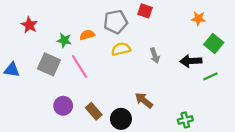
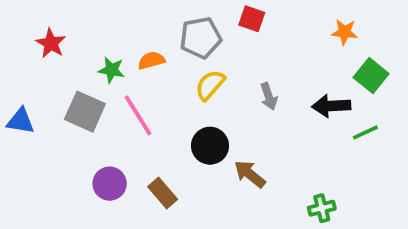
yellow semicircle: (121, 49) -> (210, 85), turned -36
black circle: (121, 119) -> (210, 146), moved

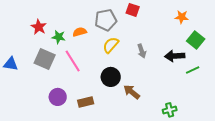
red star: (51, 43) -> (39, 27), moved
brown rectangle: (163, 193) -> (86, 102), turned -63

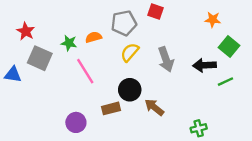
red star: (39, 27) -> (26, 31), moved
gray arrow: (142, 51) -> (166, 59), size x1.5
gray square: (45, 59) -> (40, 58), moved
purple circle: (58, 97) -> (76, 122), moved
brown rectangle: (86, 102) -> (111, 108), moved

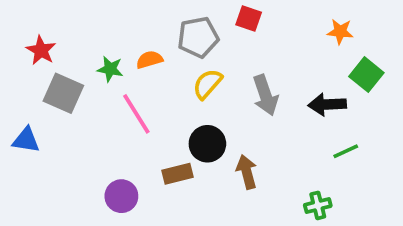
blue triangle: (13, 75) -> (26, 140), moved
green line: (226, 82) -> (346, 151), moved
brown arrow: (154, 107) -> (247, 172), turned 36

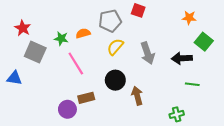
green line: (346, 151) -> (192, 84), turned 32
brown rectangle: (178, 174) -> (86, 98), moved

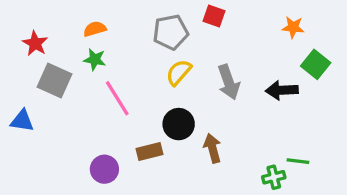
orange semicircle: (83, 33) -> (95, 29), moved
green line: (192, 84) -> (298, 161), moved
brown rectangle: (86, 98) -> (150, 151), moved

